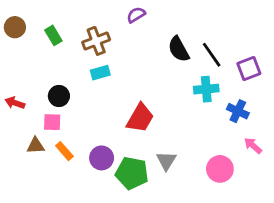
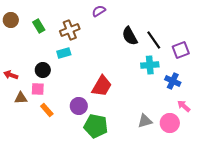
cyan rectangle: (100, 73) -> (64, 53), moved
brown triangle: (36, 146) -> (21, 98), moved
purple circle: (102, 158) -> (79, 106), moved
gray triangle: (166, 161) -> (145, 121), moved, turned 42
pink circle: (220, 169) -> (170, 123), moved

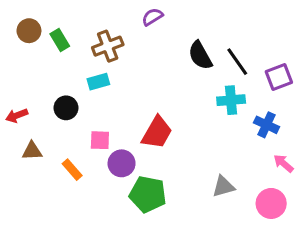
brown circle: (11, 20) -> (29, 31), moved
red arrow: (11, 75) -> (17, 116), turned -40
pink square: (38, 89) -> (100, 140), moved
pink circle: (170, 123) -> (271, 203), moved

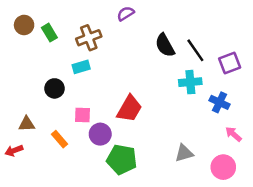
red arrow: (17, 116) -> (14, 151), moved

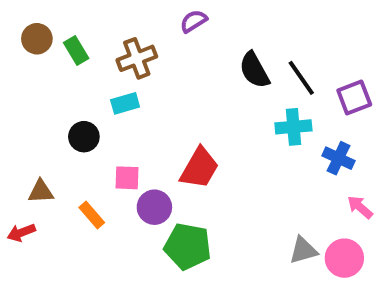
gray triangle: (184, 153) -> (303, 250), moved

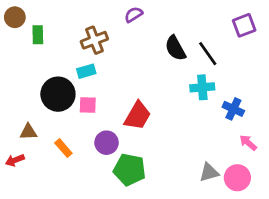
brown circle: (37, 39) -> (15, 17), moved
green rectangle: (76, 50) -> (38, 35), moved, turned 30
purple square: (354, 97) -> (244, 25), moved
black circle: (84, 137) -> (58, 94), size x1.6
pink square: (127, 178) -> (88, 105), moved

